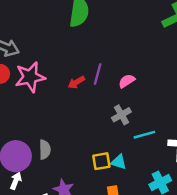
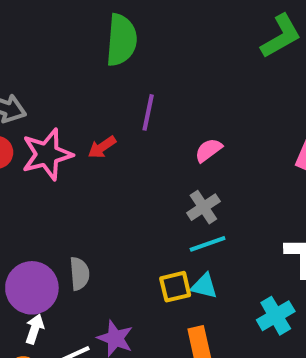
purple line: (98, 74) -> (148, 112), moved
red arrow: (76, 82) -> (102, 147), moved
cyan line: (144, 135) -> (208, 244), moved

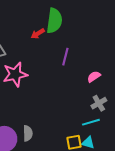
red arrow: (102, 147) -> (38, 34), moved
gray cross: (203, 207) -> (99, 103), moved

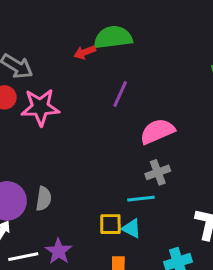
green semicircle: (54, 21) -> (113, 37), turned -115
pink semicircle: (94, 77) -> (157, 131), size x1.6

